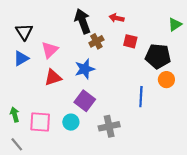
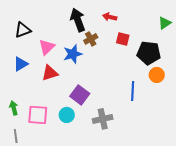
black triangle: (24, 32) -> (23, 30), turned 42
blue triangle: (21, 58) -> (21, 64), moved
blue star: (85, 69) -> (73, 54), moved
gray line: (17, 144) -> (16, 136), turned 32

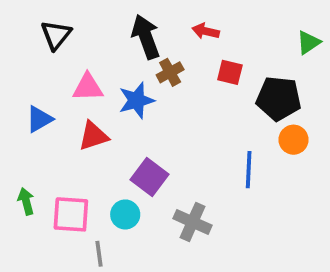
black triangle: (23, 30) -> (56, 35), moved, turned -30
pink triangle: (47, 47) -> (88, 87), turned 42
gray cross: (103, 119) -> (193, 222), turned 36
gray line: (16, 136) -> (99, 254), moved

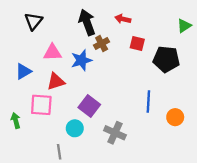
orange circle: (294, 140) -> (175, 117), moved
pink square: (71, 214) -> (41, 105), moved

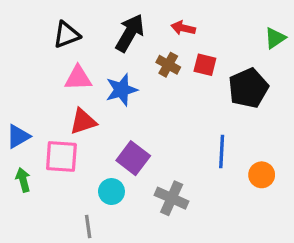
black triangle: (33, 21) -> (66, 35), moved, turned 30
black arrow: (87, 22) -> (130, 33), turned 50
brown cross: (102, 44) -> (168, 65), moved, turned -32
black pentagon: (166, 59) -> (248, 88), turned -30
blue triangle: (23, 71) -> (18, 136), moved

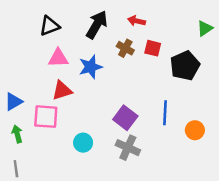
purple square: (133, 158) -> (125, 118), moved
gray line: (88, 227) -> (16, 169), moved

